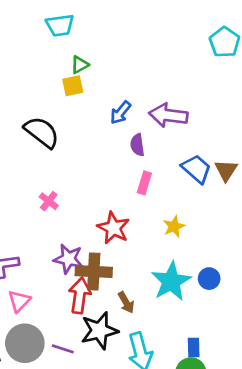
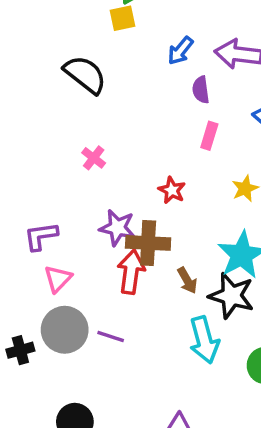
red star: (113, 228) -> (172, 190), size x0.7
black star: (99, 331) -> (231, 296), moved, turned 30

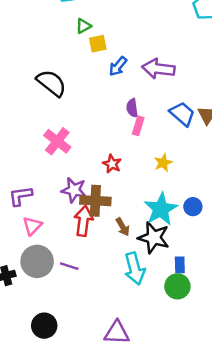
yellow square: (123, 18) -> (98, 44), moved
purple semicircle: (201, 90) -> (132, 108), moved
pink cross: (94, 158) -> (57, 141), size x1.6

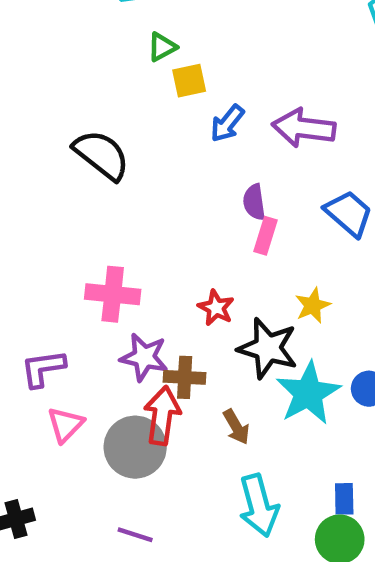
pink cross: (57, 141) -> (113, 294), moved, turned -32
brown cross: (95, 201) -> (185, 377), size x0.7
black star: (154, 238) -> (268, 348), moved
gray circle: (37, 261) -> (135, 447), moved
purple line: (69, 266) -> (135, 535), moved

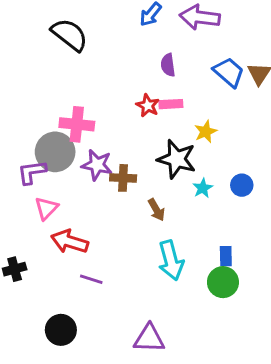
pink rectangle: (265, 236) -> (171, 104), moved, turned 70
red star: (216, 308) -> (148, 106), moved
cyan star: (308, 393) -> (203, 188), size x0.5
red arrow: (162, 416) -> (70, 242), moved, turned -81
gray circle: (135, 447) -> (55, 152), moved

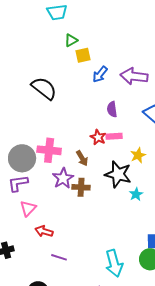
gray circle: (55, 152) -> (22, 158), moved
purple star: (97, 165) -> (63, 178), turned 30
brown arrow: (156, 210) -> (82, 158), moved
red arrow: (70, 242) -> (44, 231), size x0.7
cyan arrow: (171, 260) -> (114, 263), moved

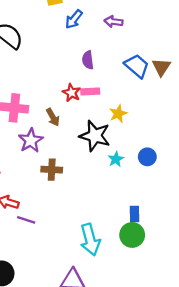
purple arrow: (134, 76) -> (113, 22), size x0.6
brown cross: (81, 187) -> (52, 170), moved
purple line: (59, 257) -> (26, 220), moved

